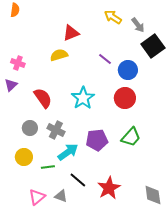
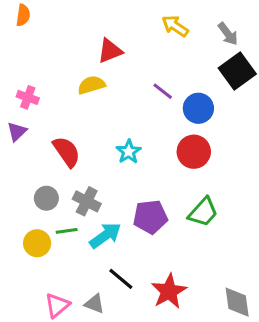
gray arrow: (138, 25) -> (228, 34), moved
cyan star: (83, 98) -> (129, 152), size x0.7
green line: (48, 167) -> (67, 231), moved

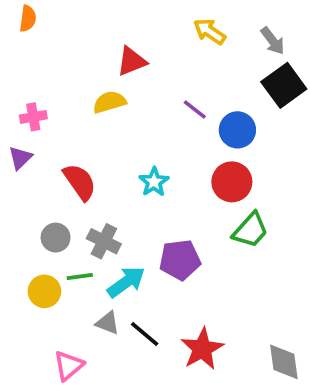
pink cross: (28, 97) -> (33, 117), turned -30
green trapezoid: (203, 212) -> (250, 230), moved
gray triangle: (94, 304) -> (108, 323), moved

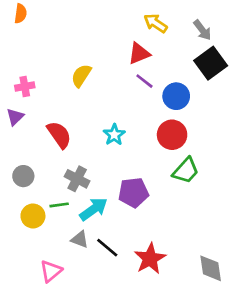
red triangle: (132, 61) -> (139, 53), moved
yellow semicircle: (109, 102) -> (81, 76), turned -40
gray circle: (56, 238) -> (23, 176), moved

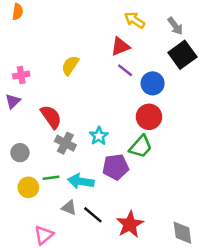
cyan star: (114, 135) -> (99, 136), moved
green trapezoid: (186, 171) -> (141, 147), moved
gray cross: (77, 179) -> (65, 143), moved
cyan arrow: (94, 209) -> (81, 181), turned -135

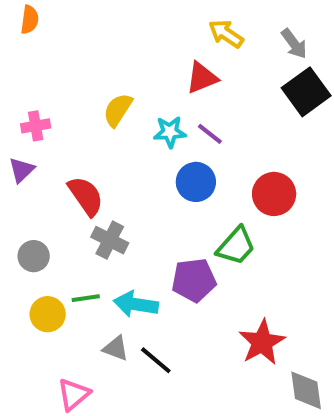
purple line: (125, 70) -> (210, 134), moved
blue circle: (153, 83) -> (196, 182), moved
red circle: (149, 117) -> (274, 194), moved
cyan star: (99, 136) -> (170, 132), moved, turned 30
red star: (130, 224) -> (262, 342), moved

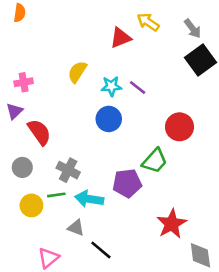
red triangle: (202, 78) -> (121, 38), moved
blue circle: (196, 182) -> (109, 119), moved
red semicircle: (86, 196) -> (39, 132), moved
gray cross: (110, 240) -> (68, 170), moved
black line: (156, 360) -> (101, 250), moved

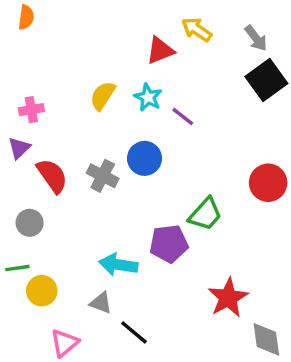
cyan star: (111, 86) -> (148, 97), moved, turned 30
red circle: (179, 127) -> (268, 183), moved
gray cross: (68, 170) -> (103, 176), moved
green line: (56, 195) -> (17, 268), moved
yellow circle: (31, 205) -> (42, 291), moved

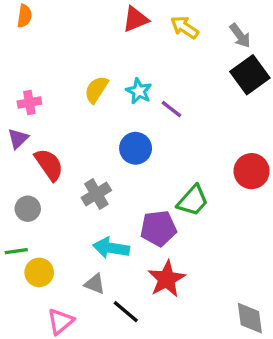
red triangle: (160, 50) -> (136, 19), moved
gray cross: (103, 176) -> (96, 194), moved, turned 32
red star: (228, 298) -> (167, 279), moved

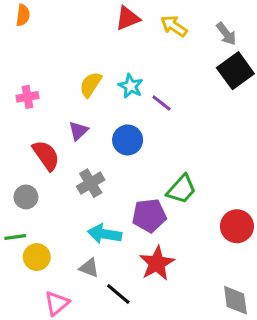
purple triangle: (18, 138) -> (78, 131), moved
red circle: (252, 171) -> (237, 226), moved

